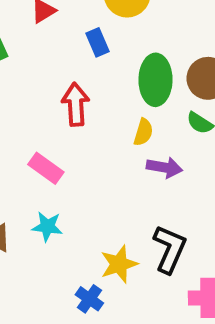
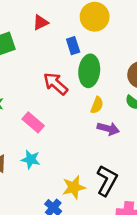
green ellipse: (155, 80) -> (89, 71), moved
red arrow: (76, 104) -> (56, 84), turned -50

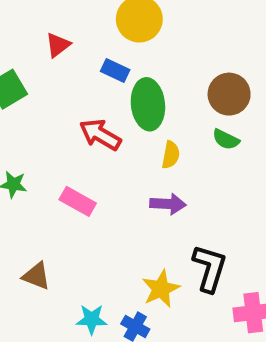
blue rectangle: (73, 46) -> (115, 70), turned -35
purple arrow: (108, 129) -> (168, 204), moved
cyan star: (31, 159) -> (92, 319), moved

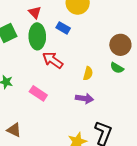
red triangle: (58, 45) -> (35, 12), turned -40
green ellipse: (148, 104) -> (37, 36), moved

